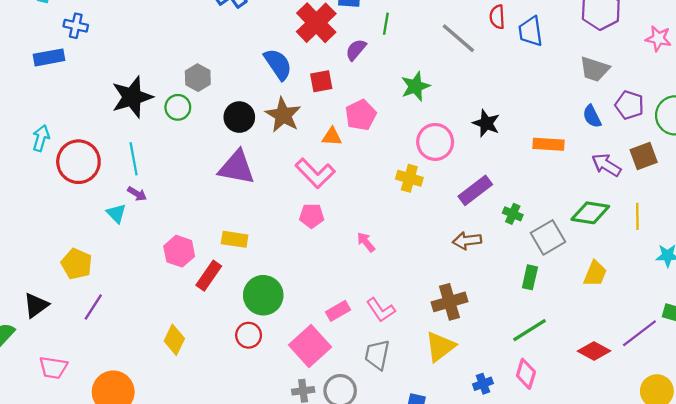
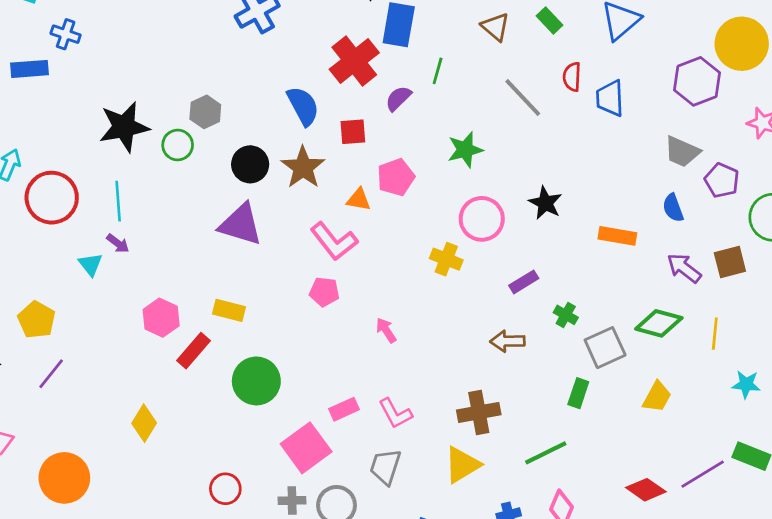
purple pentagon: (629, 105) -> (722, 180), moved
purple rectangle: (475, 190) -> (524, 282), size x0.7
green line: (529, 330) -> (546, 453), moved
red circle: (249, 335) -> (225, 489), moved

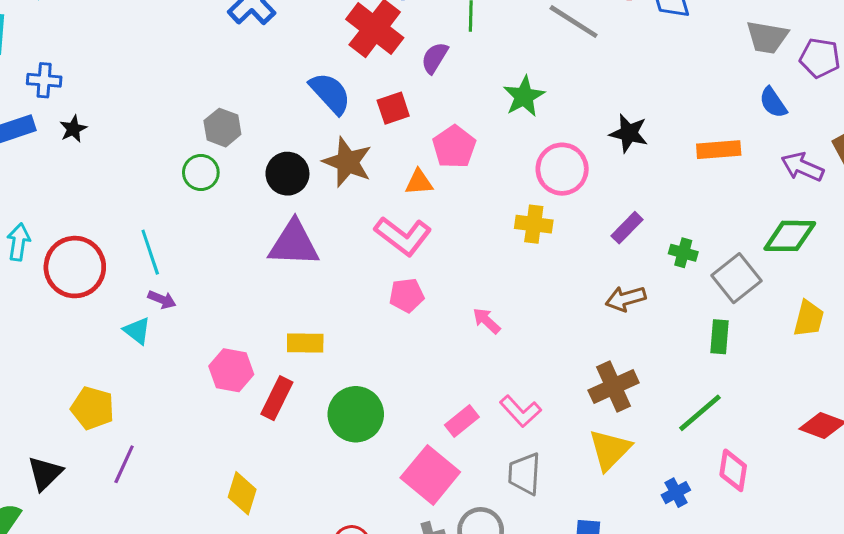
black star: (124, 127) -> (73, 129), moved, size x0.5

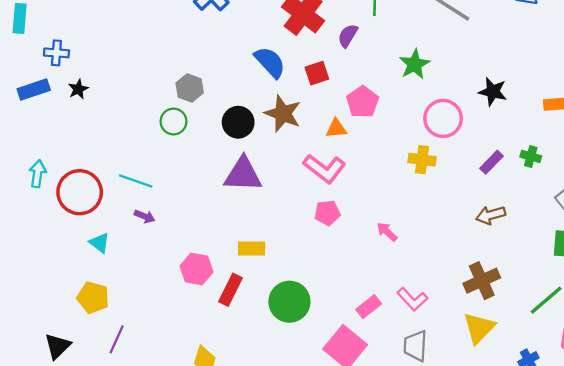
cyan line: (150, 252) -> (136, 181), turned -52
green cross: (683, 253) -> (531, 156), moved
cyan triangle: (137, 331) -> (100, 243), moved

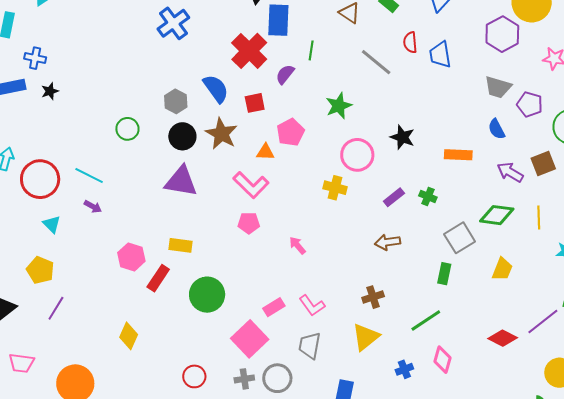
gray hexagon: (190, 88) -> (176, 101), moved
brown cross: (482, 281) -> (373, 297), size x0.7

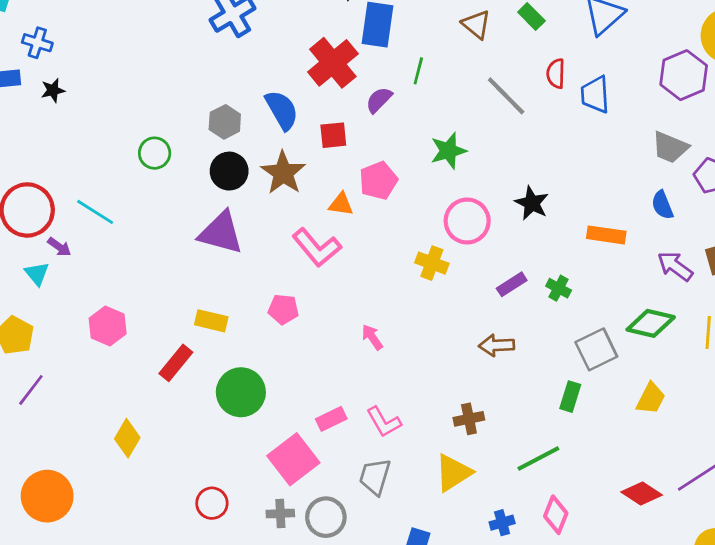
purple arrow: (93, 207) -> (59, 247), moved
pink pentagon: (249, 223) -> (283, 309), moved
pink hexagon: (131, 257) -> (108, 326), moved

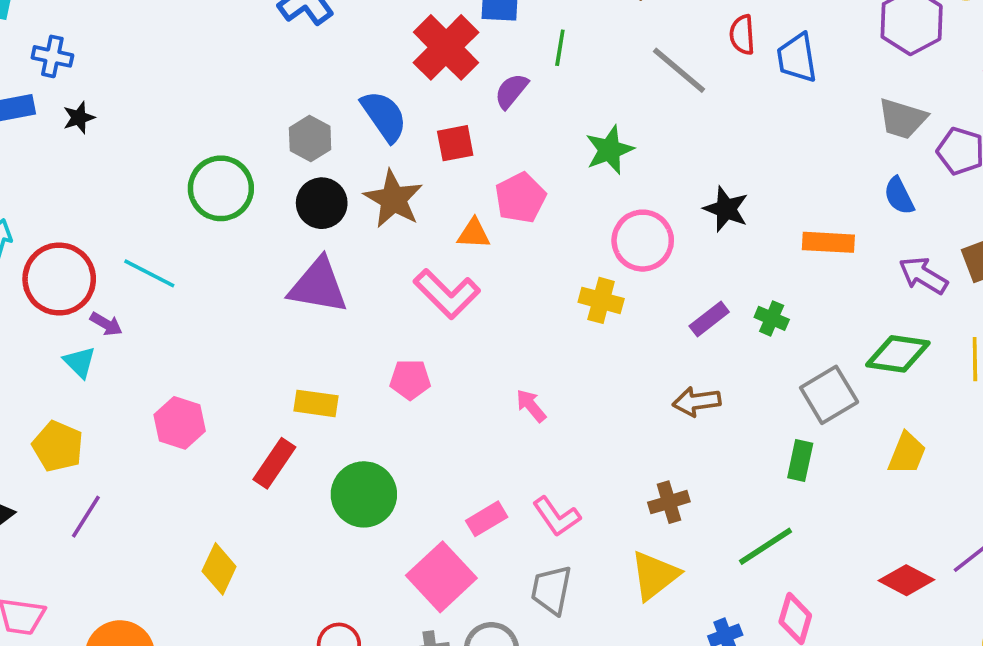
green circle: (155, 153) -> (221, 188), size x1.5

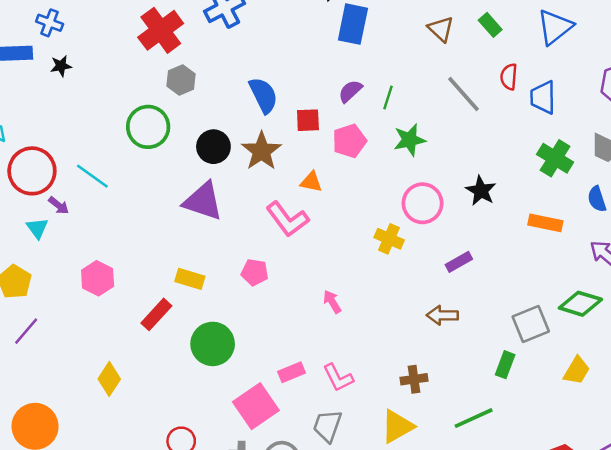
red cross: (446, 47) -> (161, 30), moved
green line: (560, 48) -> (388, 97), moved
gray hexagon: (310, 139) -> (181, 80), moved
pink pentagon: (520, 198) -> (349, 141), moved
green cross: (772, 318) -> (555, 158), moved, size x1.6

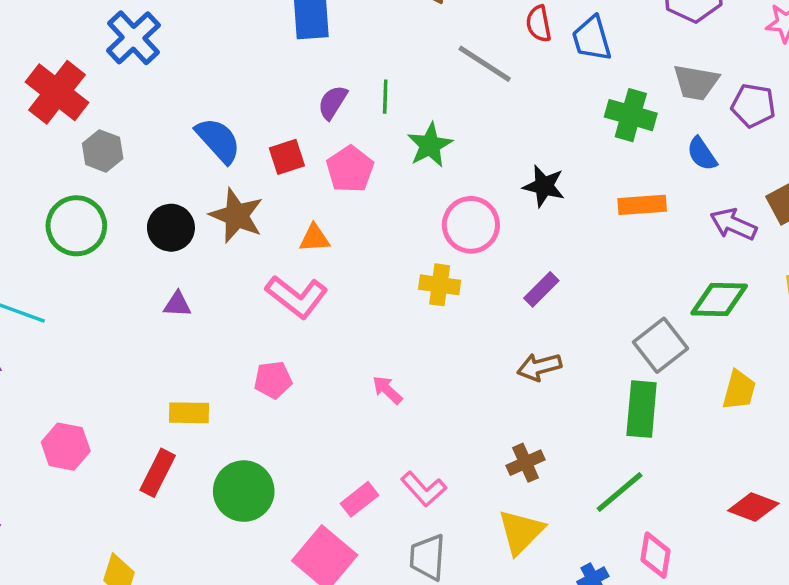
purple triangle: (203, 201) -> (177, 304), size x0.5
green rectangle: (505, 365) -> (642, 409), size x1.5

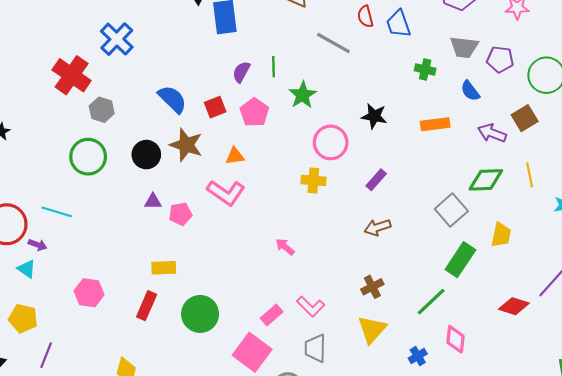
green cross: (631, 115) -> (425, 70), size x0.7
pink pentagon: (273, 380) -> (181, 214), moved
green rectangle: (642, 409) -> (460, 260), moved, turned 32

